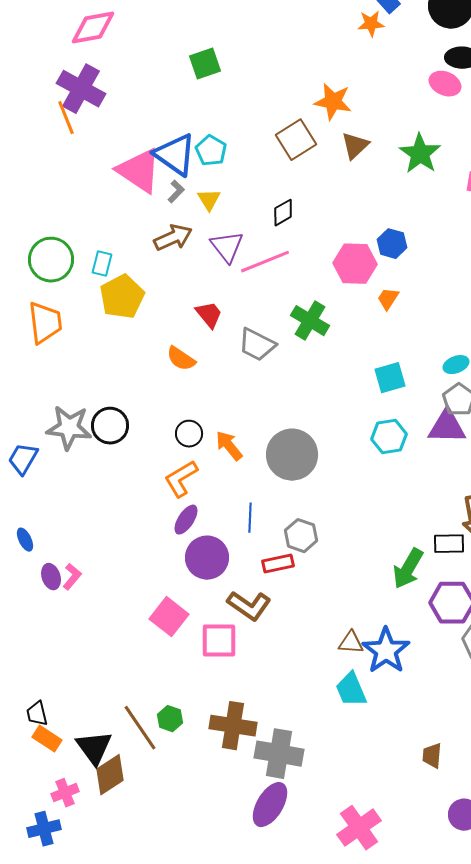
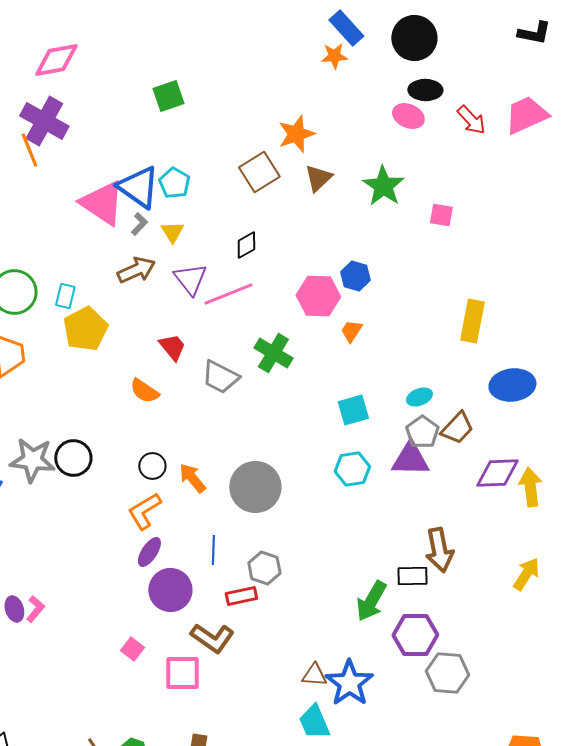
orange star: (333, 102) -> (296, 134), turned -30
pink square: (169, 617) -> (132, 649), size x0.6

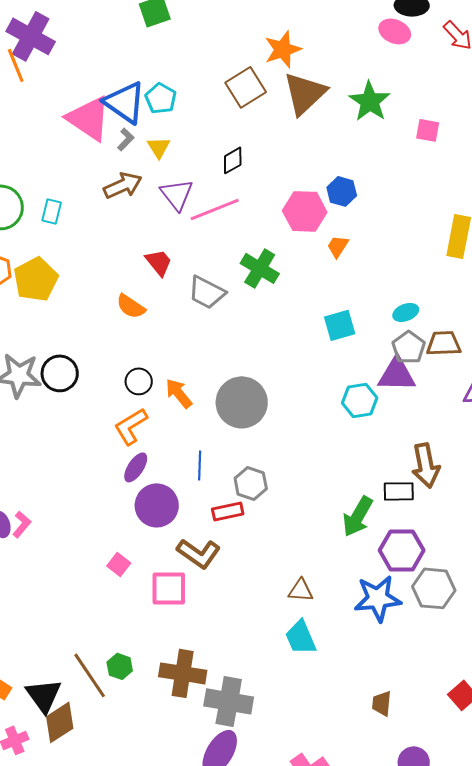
brown triangle: (318, 178) -> (305, 93), size x1.6
yellow pentagon: (85, 329) -> (36, 279), moved
brown trapezoid: (457, 428) -> (444, 343), turned -135
cyan hexagon: (352, 469) -> (360, 400), moved
blue star: (349, 683) -> (378, 598), moved, turned 30

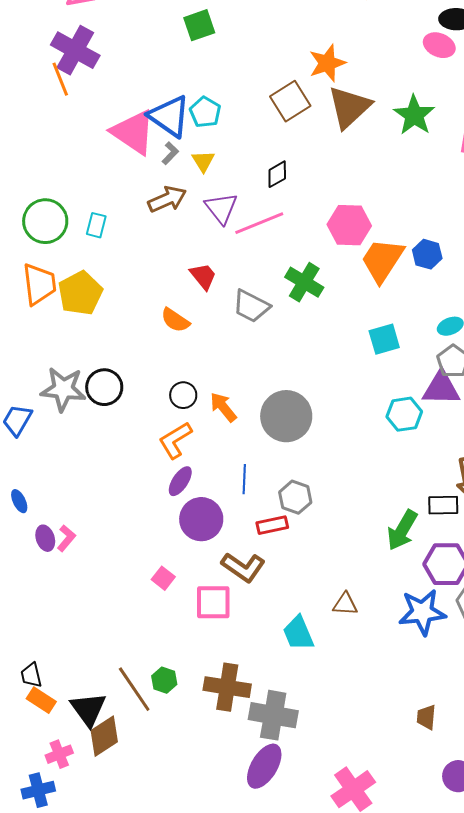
blue hexagon: (342, 191) -> (427, 254), moved
orange trapezoid: (338, 246) -> (382, 260), size x2.0
cyan trapezoid: (301, 637) -> (298, 633), moved

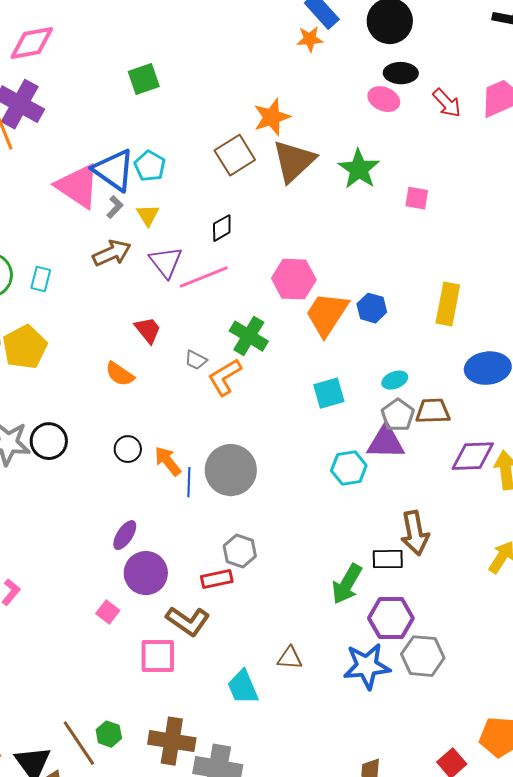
gray trapezoid: (251, 306) -> (196, 360), size x0.6
orange L-shape: (175, 440) -> (225, 377), moved
blue line: (244, 479) -> (189, 482), moved
pink square: (163, 578) -> (108, 612), moved

